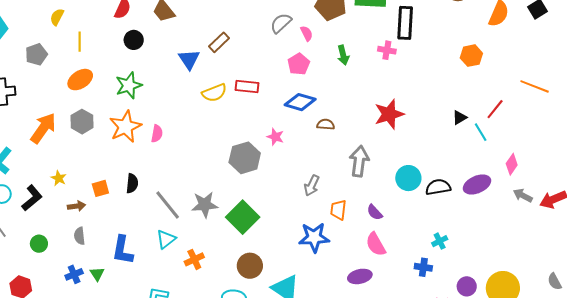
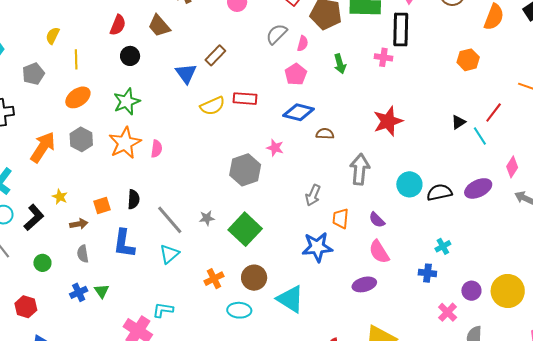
pink semicircle: (307, 33) -> (303, 43), turned 42
gray star: (205, 205) -> (207, 218), size x0.6
blue L-shape: (123, 250) -> (124, 244), moved
orange cross: (194, 259) -> (214, 279), moved

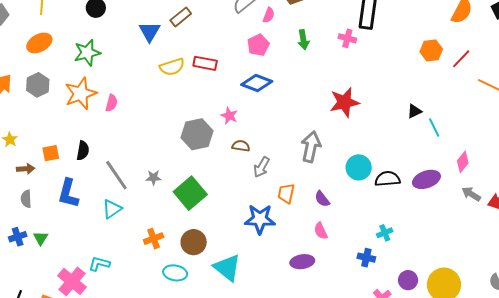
red line: (494, 113) -> (461, 59), moved
brown semicircle: (325, 134) -> (241, 146), moved
pink semicircle: (379, 252) -> (321, 231), size x0.7

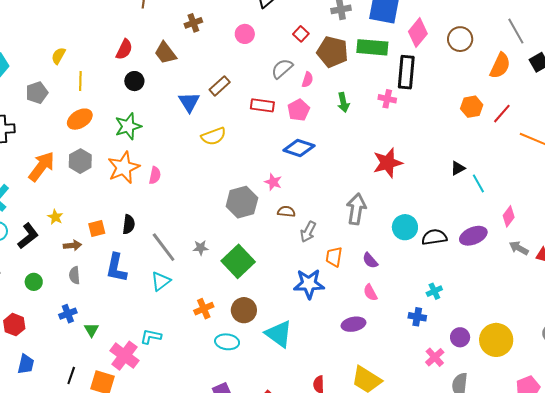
red rectangle: (205, 63) -> (262, 105), moved
green triangle: (41, 238) -> (92, 330), moved

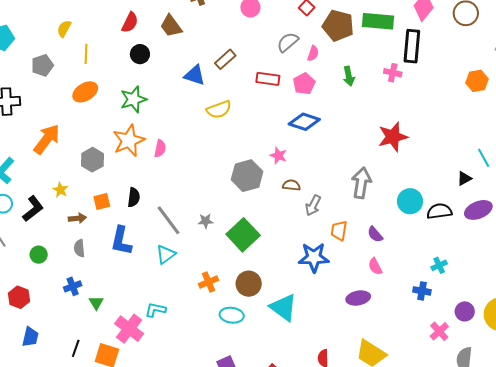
blue triangle: (189, 102) -> (195, 75), turned -40
gray hexagon: (80, 161) -> (92, 160), moved
black triangle: (458, 168) -> (464, 178), moved

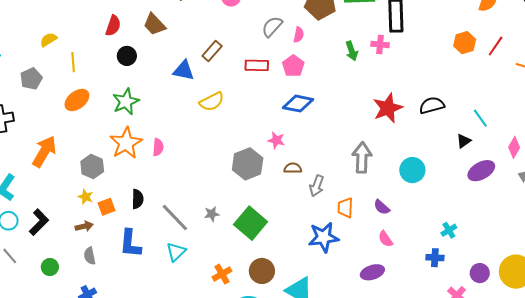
yellow semicircle: (64, 29) -> (48, 40), turned 36
green arrow: (349, 76) -> (352, 51), moved
yellow star: (60, 190) -> (86, 197), moved
black semicircle: (439, 211) -> (432, 105), moved

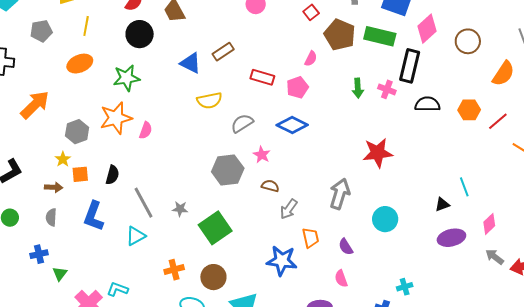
gray semicircle: (272, 27) -> (242, 123), moved
black circle: (127, 56) -> (140, 34), size x1.4
black semicircle: (432, 105) -> (427, 104), moved
orange trapezoid: (345, 208) -> (311, 238), turned 150

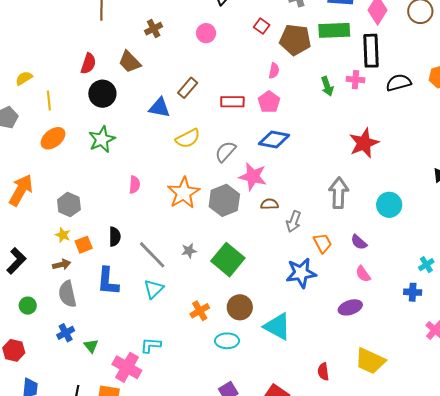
orange star: (116, 118) -> (184, 193), moved
pink star: (262, 155) -> (253, 176), size x1.6
gray semicircle: (51, 217) -> (67, 294), size x1.5

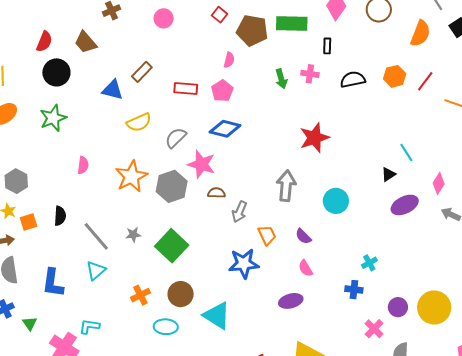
black rectangle: (371, 51) -> (327, 46), size x0.5
blue L-shape: (108, 281) -> (53, 283), moved

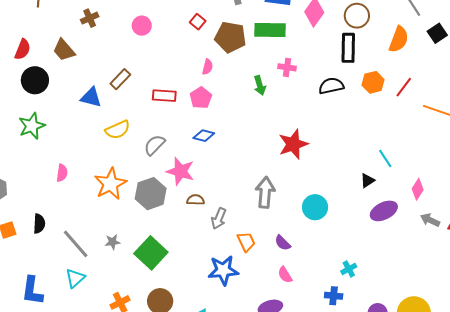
black rectangle: (327, 46) -> (348, 48), moved, size x1.8
pink cross: (310, 74) -> (287, 67), moved
blue diamond: (225, 129) -> (204, 136), size x0.7

